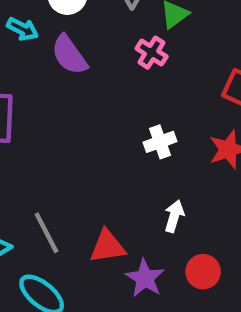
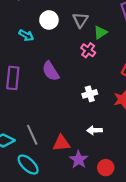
purple semicircle: (69, 55) -> (51, 71), moved
white arrow: (174, 216) -> (95, 130), turned -112
red circle: (203, 272) -> (106, 168), moved

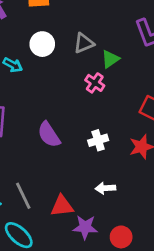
gray triangle: (80, 20) -> (84, 43), turned 35
purple semicircle: (51, 71) -> (49, 135), moved
purple star: (79, 160) -> (85, 227), turned -30

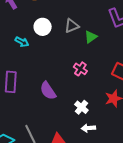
pink cross: (95, 83) -> (80, 69), moved
white cross: (98, 140) -> (81, 107), moved, turned -32

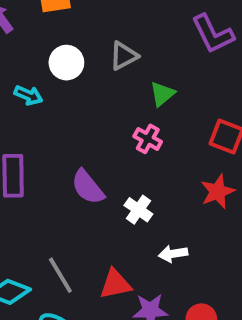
green triangle: (91, 37) -> (162, 94), moved
white cross: (81, 107) -> (138, 210), moved

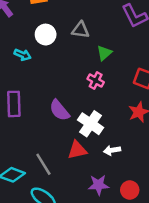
gray triangle: (124, 56) -> (80, 30), turned 36
white cross: (138, 210) -> (91, 124), size x1.5
red triangle: (115, 284) -> (77, 150), moved

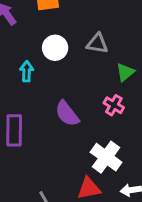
cyan arrow: (23, 55) -> (27, 71), turned -112
purple semicircle: (59, 110) -> (67, 114), moved

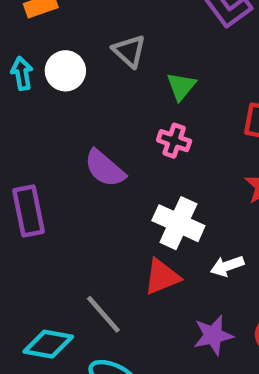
gray triangle: (97, 44) -> (129, 51), turned 45
cyan arrow: (27, 71) -> (22, 73), moved

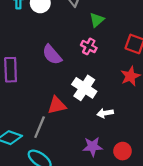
red triangle: (162, 277) -> (57, 105), moved
gray line: (103, 314) -> (40, 127), turned 55

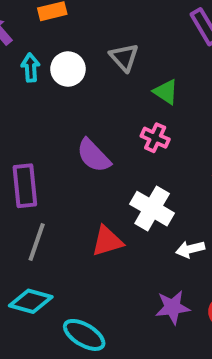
green triangle: (97, 20) -> (166, 92), turned -42
gray line: (40, 127) -> (37, 242), moved

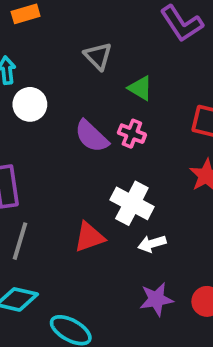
white circle: (68, 69) -> (30, 104), moved
purple semicircle: (94, 156) -> (92, 136), moved
white arrow: (190, 249) -> (152, 244), moved

